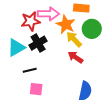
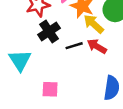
cyan triangle: (16, 48) -> (20, 60), moved, turned -30
black line: (30, 70) -> (74, 46), moved

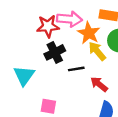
red arrow: (97, 46) -> (99, 84), moved

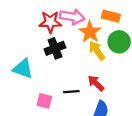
black line: (76, 69) -> (71, 92), moved
cyan triangle: (24, 76) -> (23, 69), turned -50

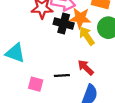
orange star: (90, 32) -> (80, 18), turned -30
black cross: (55, 48) -> (64, 24), moved, turned 36

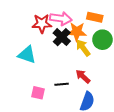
black cross: (64, 24) -> (62, 37), turned 30
cyan triangle: (15, 53) -> (27, 55), moved

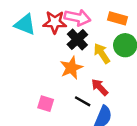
orange star: (77, 32) -> (71, 68), moved, turned -30
cyan triangle: (27, 55) -> (25, 24), moved
black line: (62, 84) -> (83, 101), moved, turned 32

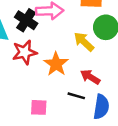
red star: (55, 22) -> (25, 52), moved
black cross: (77, 40) -> (26, 20), moved

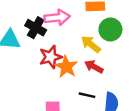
red star: (25, 52) -> (51, 57), moved
red arrow: (90, 77) -> (94, 67), moved

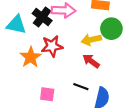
yellow arrow: (91, 44) -> (91, 40), turned -60
orange star: (66, 67) -> (31, 57), moved

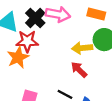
red star: (52, 46) -> (27, 41), moved

